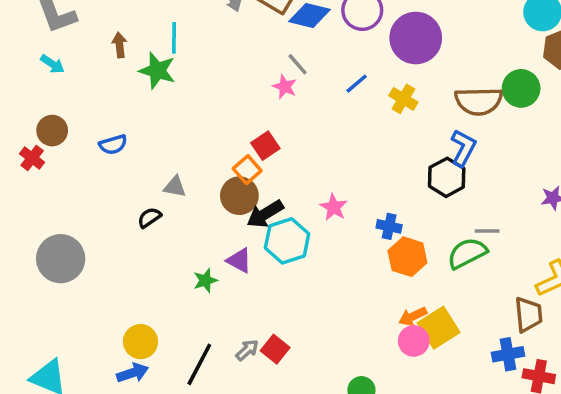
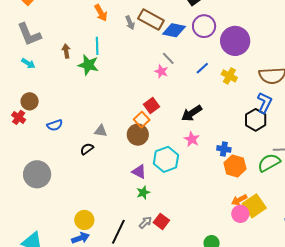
blue semicircle: (113, 145) -> (55, 125), moved
black arrow: (265, 214) -> (192, 113), moved
green star: (205, 280) -> (143, 193), moved

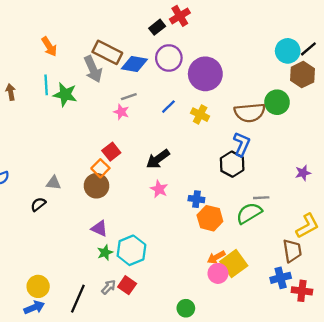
gray arrow: (130, 23) -> (93, 69), moved, size x1.6
gray line: (168, 58) -> (129, 97), turned -64
green star: (88, 65) -> (65, 95), moved
cyan hexagon: (166, 159) -> (131, 250), moved

